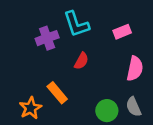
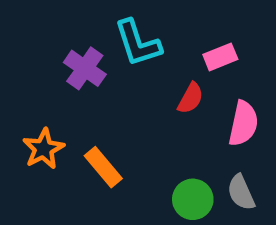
purple cross: (47, 38) -> (85, 68), turned -35
red semicircle: (81, 61) -> (190, 98), moved
orange star: (30, 108) -> (43, 149), moved

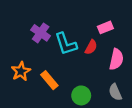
cyan L-shape: (138, 43) -> (66, 44), moved
green circle: (193, 199) -> (81, 95), moved

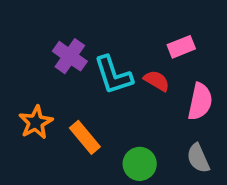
red semicircle: (91, 47) -> (157, 81), turned -88

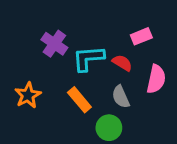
cyan L-shape: (113, 75) -> (88, 58), turned 104
orange rectangle: (85, 137) -> (79, 100), moved
gray semicircle: (198, 158) -> (121, 97), moved

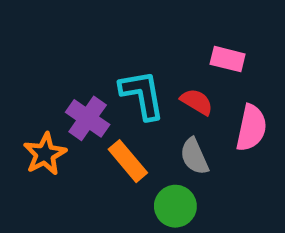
pink rectangle: (141, 36) -> (228, 59), turned 36
purple cross: (54, 44) -> (88, 118), moved
cyan L-shape: (88, 58) -> (142, 95), turned 84

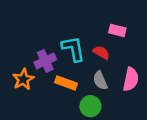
purple cross: (88, 118) -> (45, 61), turned 30
pink semicircle: (251, 128) -> (131, 79), moved
orange rectangle: (128, 161) -> (66, 83), turned -30

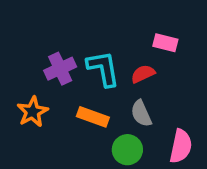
red semicircle: (101, 52) -> (143, 74), turned -56
purple cross: (45, 61) -> (60, 69), moved
pink semicircle: (131, 79) -> (181, 146), moved

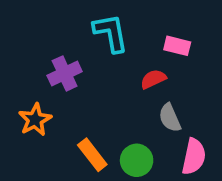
cyan L-shape: (103, 69) -> (111, 33), moved
gray semicircle: (141, 113) -> (170, 118), moved
orange rectangle: (93, 117) -> (92, 155), moved, turned 32

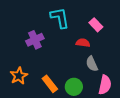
pink rectangle: (177, 46) -> (96, 25), turned 32
red semicircle: (153, 79) -> (83, 43), turned 32
orange star: (35, 120) -> (19, 76), moved

